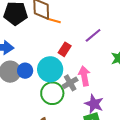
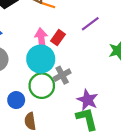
blue circle: (25, 71) -> (16, 100), moved
pink arrow: (84, 76) -> (41, 39), moved

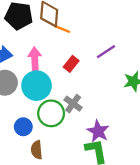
pink arrow: (41, 39) -> (35, 59), moved
cyan circle: (41, 59) -> (37, 86), moved
gray cross: (62, 75) -> (73, 104), turned -30

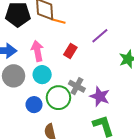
cyan circle: (37, 86) -> (42, 75), size x0.7
blue circle: (23, 127) -> (34, 105), moved
purple star: (98, 131) -> (100, 96), moved

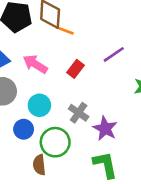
pink arrow: (37, 51) -> (35, 64), turned -54
cyan circle: (42, 75) -> (39, 105), moved
green circle: (58, 98) -> (55, 142), moved

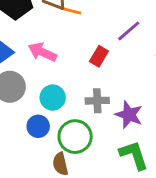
red rectangle: (75, 69) -> (99, 56), moved
gray cross: (79, 113) -> (97, 101), turned -30

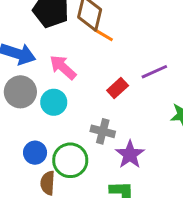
cyan circle: (53, 98) -> (54, 102), moved
blue circle: (38, 126) -> (35, 153), moved

